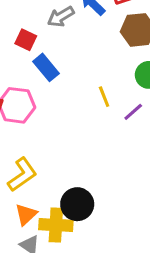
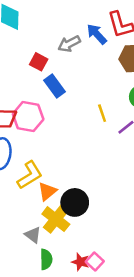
orange triangle: (26, 214) -> (47, 191), moved
yellow cross: (56, 225) -> (56, 219), turned 32

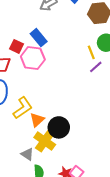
red square: (39, 62) -> (17, 46), moved
yellow line: (102, 113) -> (91, 52), moved
pink hexagon: (28, 117) -> (33, 58), moved

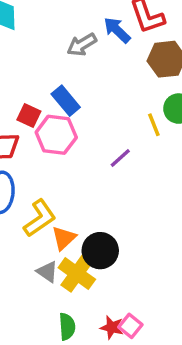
purple line: (96, 67) -> (120, 158), moved
gray triangle: (27, 154) -> (47, 272), moved

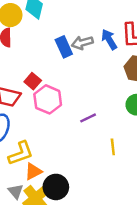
blue rectangle: (66, 101) -> (64, 47), moved
yellow line: (154, 125) -> (113, 147), moved
purple line: (120, 158) -> (88, 118), moved

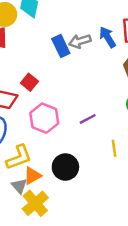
pink hexagon: (48, 99) -> (44, 118), moved
black circle: (56, 187) -> (65, 167), moved
gray triangle: (16, 191) -> (19, 186), moved

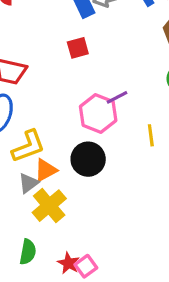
red square: (29, 82) -> (78, 48), moved, turned 35
pink hexagon: (44, 118) -> (98, 114), moved
gray triangle: (19, 186) -> (29, 183), turned 35

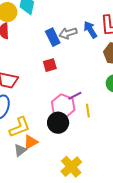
yellow line: (151, 135) -> (88, 111), moved
black circle: (88, 159) -> (58, 123), moved
yellow cross: (49, 206) -> (71, 167), moved

